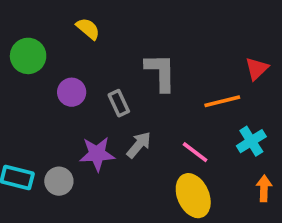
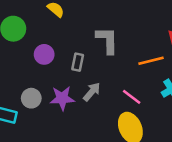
gray rectangle: (119, 103) -> (78, 62), turned 36
gray circle: (59, 181) -> (31, 98), moved

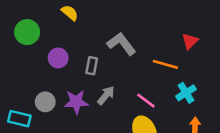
gray L-shape: (107, 40) -> (121, 44), turned -36
orange line: (151, 61) -> (165, 64), turned 30

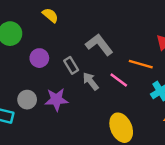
gray rectangle: (92, 66) -> (71, 65), turned -42
gray arrow: (106, 95) -> (91, 81), moved, turned -78
pink line: (146, 101) -> (119, 80), moved

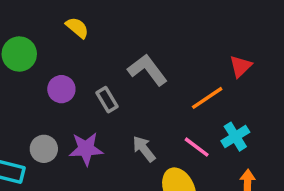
orange line: (141, 64) -> (207, 98), turned -50
pink line: (119, 80) -> (197, 147), moved
gray arrow: (91, 81) -> (144, 149), moved

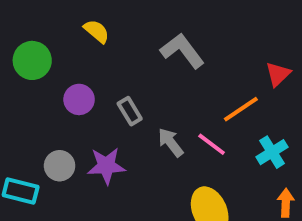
gray L-shape: (147, 70) -> (182, 51), moved
pink line: (197, 147) -> (212, 144), moved
gray arrow: (144, 149) -> (171, 142), moved

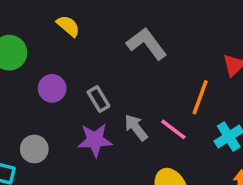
orange line: (241, 109) -> (200, 97), turned -36
purple star: (106, 166) -> (95, 140), moved

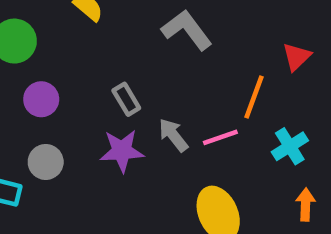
purple circle: (52, 88) -> (41, 99), moved
pink line: (173, 129) -> (220, 137), turned -56

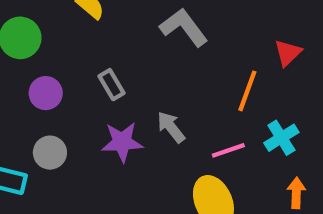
gray rectangle: (126, 99) -> (112, 85), moved
pink line: (220, 137) -> (228, 150), moved

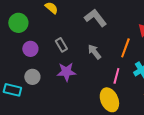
gray arrow: (171, 127) -> (94, 52), moved
pink line: (228, 150) -> (116, 76), turned -56

